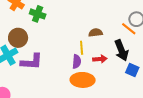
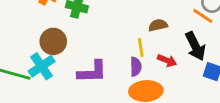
red arrow: (100, 59) -> (167, 60), turned 32
purple L-shape: (32, 62) -> (92, 72), moved

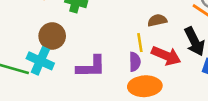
red arrow: (167, 60) -> (166, 56), size x1.5
cyan cross: (42, 66) -> (40, 61), turned -32

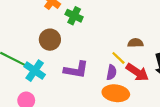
yellow line: (140, 43) -> (118, 58), turned -48
cyan cross: (40, 61) -> (35, 71), moved

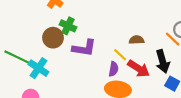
green cross: (74, 16) -> (68, 26), moved
purple L-shape: (76, 70) -> (84, 48), moved

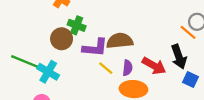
brown semicircle: (137, 40) -> (120, 41), moved, size x1.6
yellow line: (120, 55) -> (106, 68), moved

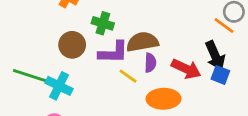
green cross: (77, 25) -> (103, 23), moved
purple semicircle: (127, 68) -> (150, 63), moved
blue square: (190, 80) -> (220, 75), moved

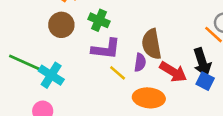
brown semicircle: (142, 42) -> (152, 44), moved, turned -96
brown circle: (72, 45) -> (61, 25), moved

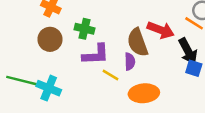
red arrow: (173, 72) -> (161, 30), moved

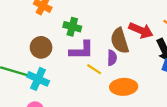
brown circle: (50, 39) -> (41, 47), moved

